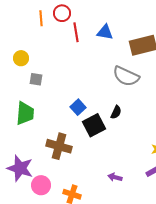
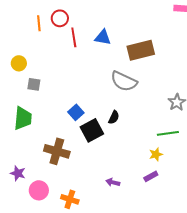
purple star: (20, 168) -> (18, 173), size x0.6

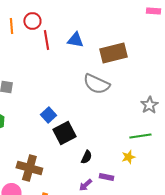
black semicircle: (114, 117) -> (86, 157), moved
brown cross: (57, 151) -> (29, 168), moved
purple rectangle: (151, 176) -> (106, 177), moved, turned 40
purple arrow: (113, 182) -> (85, 185), turned -56

